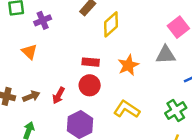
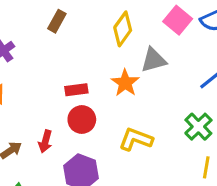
yellow diamond: (111, 24) -> (123, 29), moved
gray triangle: (166, 55) -> (154, 60), moved

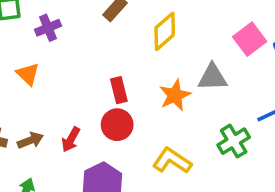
yellow diamond: (123, 29) -> (165, 31), moved
red rectangle: (76, 90) -> (119, 90), turned 70
green cross: (198, 127) -> (234, 141), moved

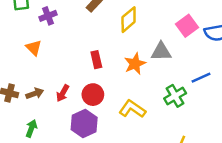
red circle: (117, 125) -> (93, 95), moved

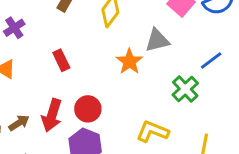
red rectangle: (96, 60) -> (61, 60), moved
red arrow: (63, 93) -> (52, 115), size x1.5
yellow L-shape: (132, 109) -> (153, 131), moved

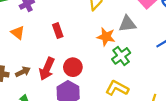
orange star: (129, 61) -> (106, 37), turned -30
green cross: (185, 89) -> (121, 56), moved

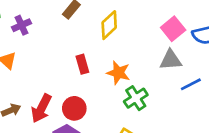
gray triangle: (127, 24) -> (171, 60), moved
red rectangle: (58, 31) -> (82, 64), moved

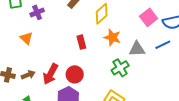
gray triangle: (171, 60) -> (137, 49), moved
orange star: (118, 73) -> (112, 37), moved
blue line: (191, 84) -> (163, 45), moved

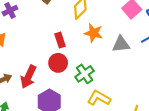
green cross: (120, 68) -> (85, 74), moved
red circle: (75, 74) -> (58, 63), moved

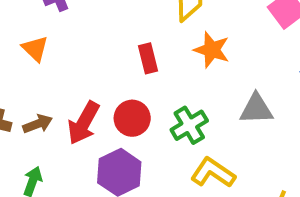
gray triangle: (121, 44) -> (256, 109), moved
red circle: (58, 63) -> (132, 118), moved

